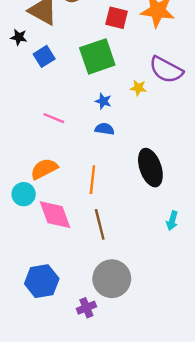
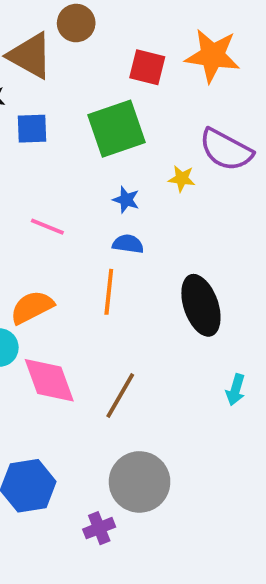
blue square: (44, 56) -> (32, 129), turned 30
orange line: (92, 180) -> (109, 292), moved
brown line: (100, 224) -> (120, 396), turned 44

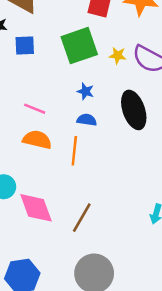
yellow star: (182, 179) -> (118, 55), moved
black ellipse: (201, 305) -> (134, 110), moved
orange semicircle: (32, 307) -> (37, 140), moved, turned 40

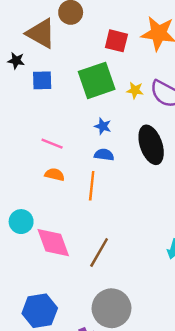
orange semicircle: (37, 140) -> (55, 175), size x0.7

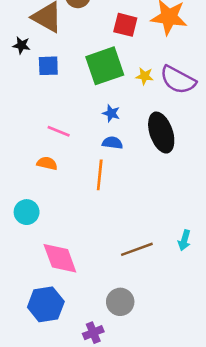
orange semicircle: (55, 175) -> (47, 163), moved
pink diamond: (53, 243) -> (60, 258), moved
brown line: (99, 253) -> (137, 249), moved, turned 40
gray circle: (111, 308) -> (120, 302), size x0.7

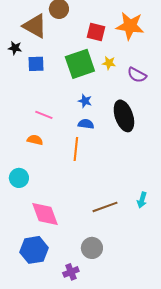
yellow star: (145, 76) -> (109, 63), moved
purple semicircle: (178, 80) -> (137, 75), size x0.7

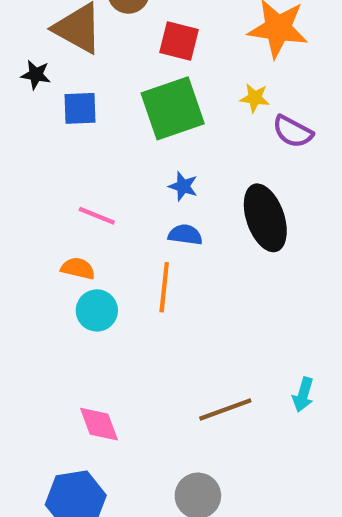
red square: (96, 32) -> (179, 41), moved
yellow star: (109, 63) -> (255, 98), moved
cyan circle: (19, 178) -> (97, 310), moved
pink diamond: (45, 214) -> (99, 424), size x0.7

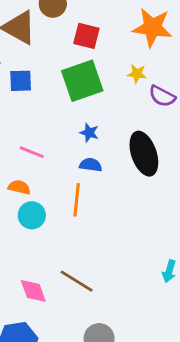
brown line: (225, 409) -> (77, 281), moved, turned 52

